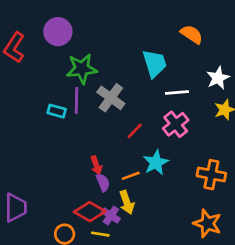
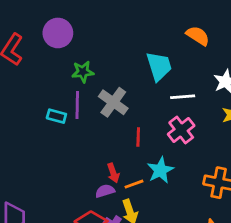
green star: (82, 69) -> (83, 72), size x0.7
red line: (135, 131) -> (138, 137), turned -42
red arrow: (96, 165) -> (113, 173), moved
purple semicircle: (103, 182) -> (105, 191), turned -84

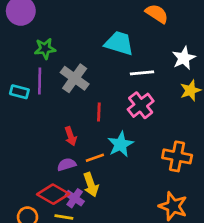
cyan trapezoid: (159, 66) -> (119, 43), turned -56
red arrow: (113, 173) -> (71, 136), moved

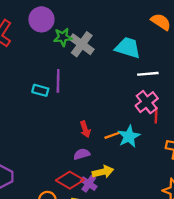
green star: (45, 49) -> (63, 37), moved
gray cross: (75, 78) -> (82, 44), moved
red line: (99, 112) -> (156, 115), moved
orange line: (95, 158) -> (112, 135), moved
yellow arrow: (91, 185) -> (103, 172), turned -84

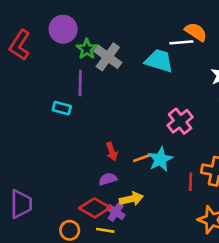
green star: (63, 37) -> (87, 49), turned -30
white line: (148, 74) -> (181, 42), moved
purple line: (58, 81) -> (80, 83), moved
red line: (156, 115) -> (191, 182), moved

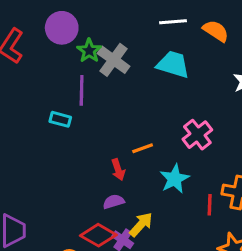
white line: (181, 42) -> (173, 22), moved
orange line: (142, 158) -> (143, 148), moved
yellow arrow: (131, 199) -> (141, 225), turned -35

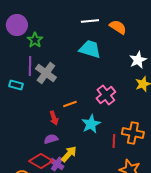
gray cross: (114, 60) -> (46, 73), moved

